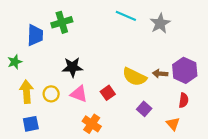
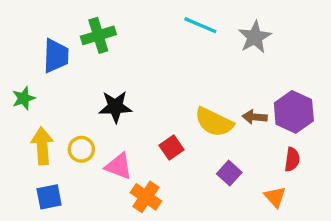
pink triangle: (79, 94) -> (119, 166), moved

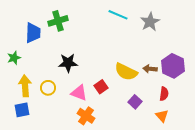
red semicircle: (292, 159) -> (164, 94), moved
pink triangle: (119, 166) -> (79, 93), moved
blue square: (49, 197) -> (22, 110), moved

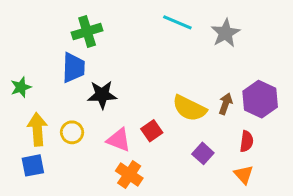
blue trapezoid: (33, 33) -> (74, 68), moved
brown arrow: (150, 69) -> (226, 104), turned 104

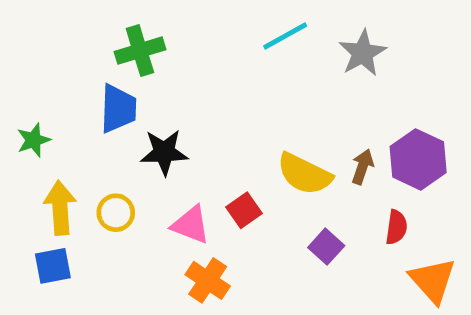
cyan line: (177, 22) -> (285, 36), turned -52
orange triangle: (244, 174) -> (433, 280), moved, size x1.5

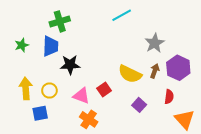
gray star: (363, 53) -> (155, 43), moved
green star: (34, 140) -> (22, 45), moved
blue square: (53, 266) -> (40, 113), moved

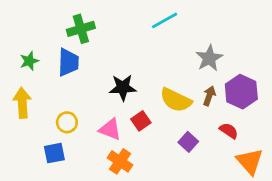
black star: (70, 65) -> (123, 87), moved
yellow arrow: (26, 88) -> (22, 103), moved
red semicircle: (169, 97) -> (229, 131), turned -64

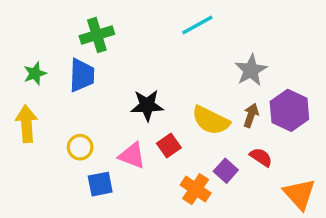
red semicircle: (229, 131) -> (261, 157), moved
blue square: (54, 153) -> (100, 184), moved
orange cross: (120, 161) -> (196, 189), moved

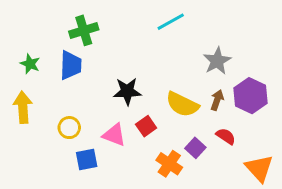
green star: (35, 74) -> (30, 64), turned -30

